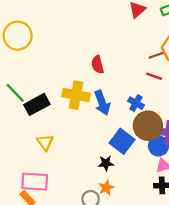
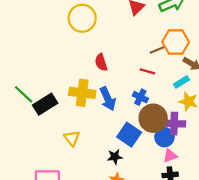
yellow circle: (18, 36) -> (82, 18), moved
red line: (154, 76) -> (147, 71), moved
yellow triangle: (45, 142) -> (72, 138), moved

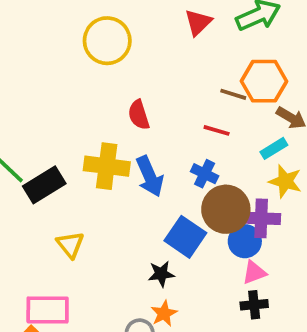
brown line: (157, 50) -> (233, 94), turned 40
yellow triangle: (72, 138) -> (70, 245), moved

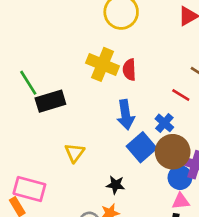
yellow cross: (107, 166) -> (103, 64), moved
blue square: (185, 237) -> (142, 147), moved
yellow triangle: (70, 245) -> (75, 153), moved

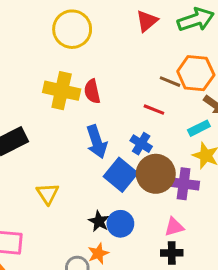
blue circle: (180, 178) -> (120, 224), moved
black star: (115, 185) -> (99, 221), turned 30

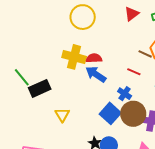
red semicircle: (92, 91) -> (94, 58), turned 98
blue arrow: (97, 142) -> (96, 74), moved, turned 140
yellow triangle: (48, 194) -> (62, 115), moved

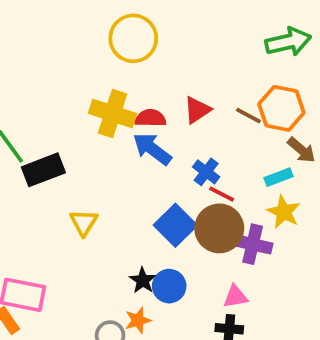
red triangle: (132, 14) -> (197, 110), moved
red line: (134, 72) -> (222, 194), moved
blue cross: (125, 94) -> (206, 172), moved

